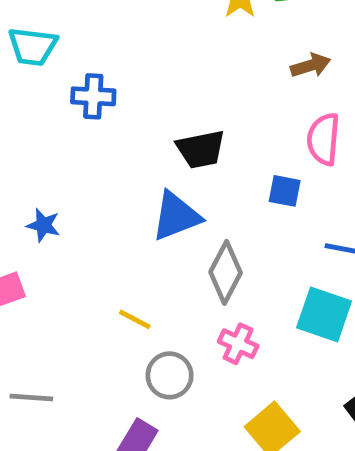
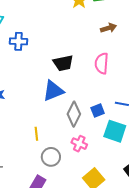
pink semicircle: (323, 139) -> (102, 63), moved
blue square: (285, 191) -> (98, 110), moved, turned -32
yellow line: (135, 319) -> (36, 134), turned 56

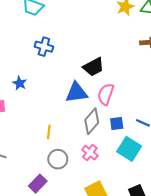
blue cross: (19, 41) -> (44, 47), moved
black trapezoid: (63, 63) -> (93, 67), turned -30
pink semicircle: (102, 63) -> (106, 94), moved

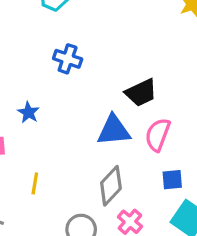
gray diamond: (92, 121) -> (111, 186), moved
yellow line: (49, 132) -> (35, 183), moved

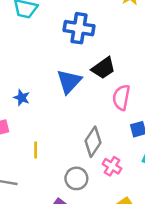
blue cross: (68, 59) -> (79, 28), moved, size x1.4
blue triangle: (114, 130) -> (69, 81), moved, turned -32

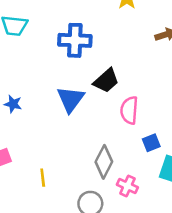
blue star: (22, 98) -> (13, 104), moved

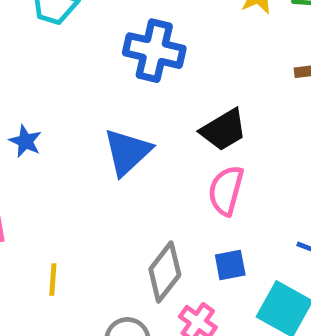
black trapezoid: (106, 81) -> (223, 130), moved
blue square: (151, 143) -> (230, 265), moved

